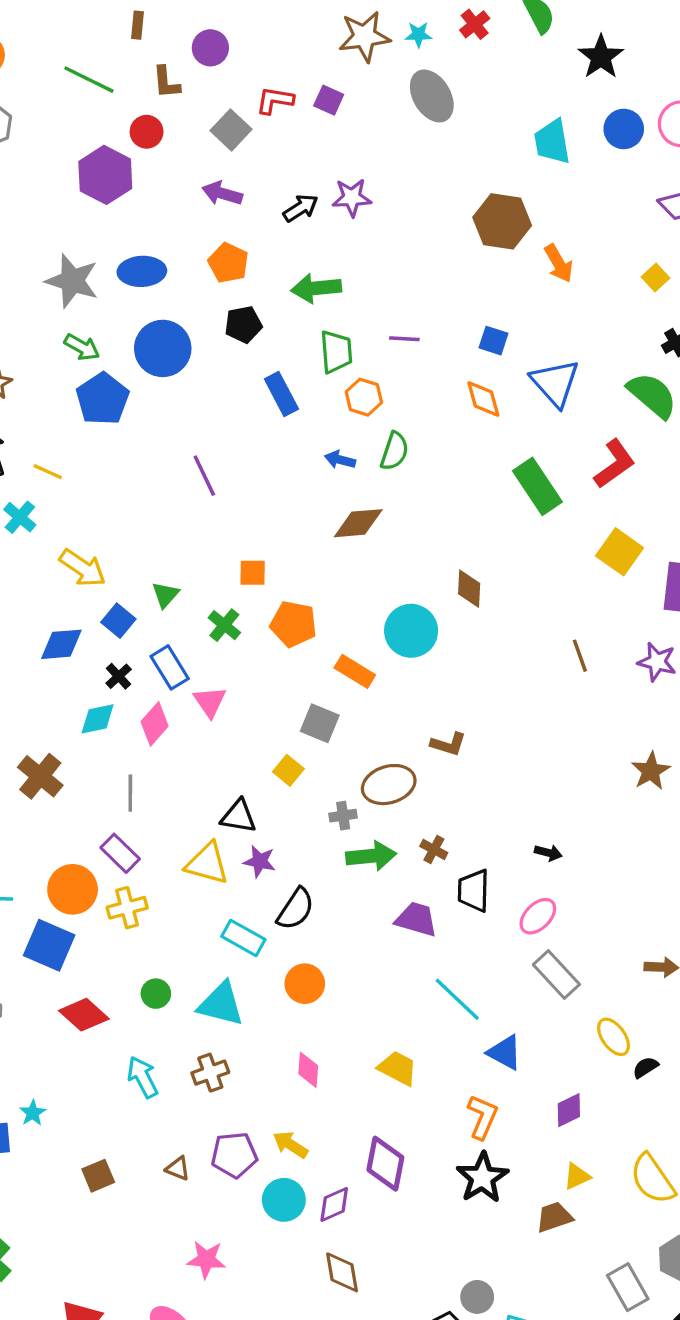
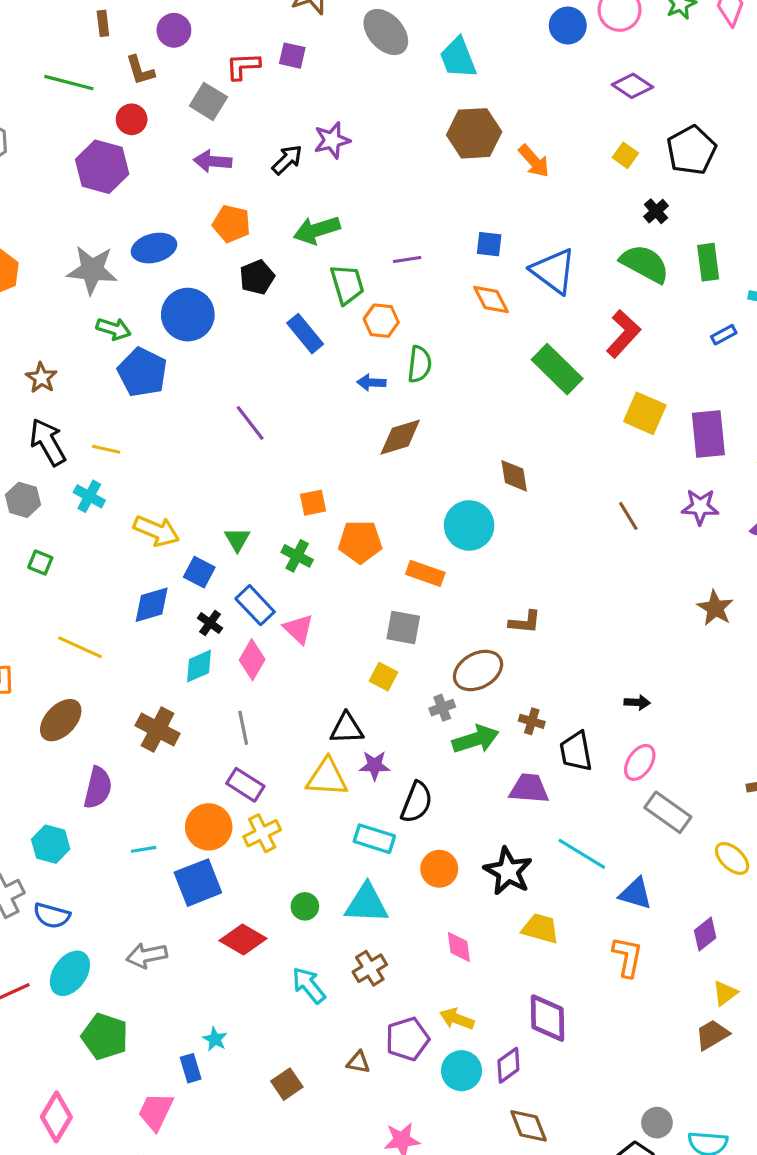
cyan trapezoid: (552, 142) -> (458, 58), moved
blue square: (49, 945) -> (198, 883), turned -33
black star: (482, 1178) -> (508, 871), moved

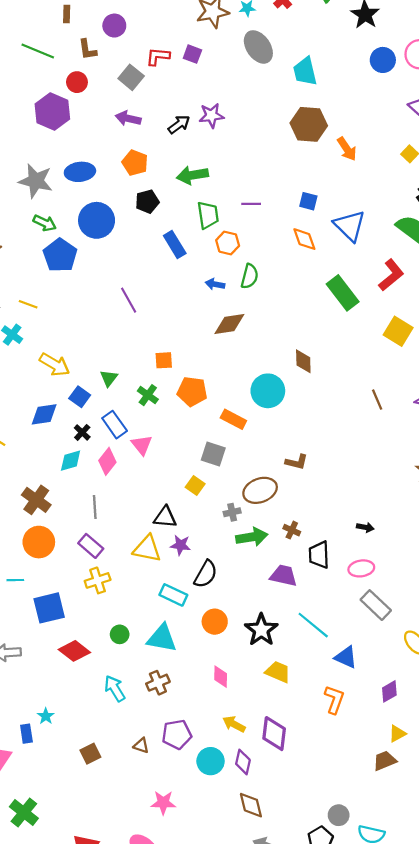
pink ellipse: (640, 762) -> (361, 568), turned 40
orange circle: (209, 827) -> (39, 542), moved
yellow arrow: (457, 1019) -> (234, 724), moved
purple diamond: (508, 1065) -> (243, 762), turned -50

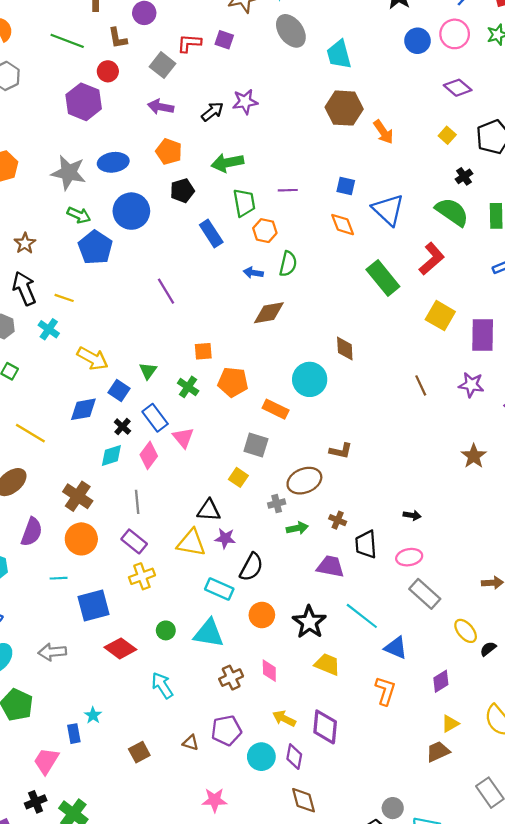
green arrow: (252, 537) -> (297, 528), size x0.7
brown cross: (158, 683) -> (231, 678), moved

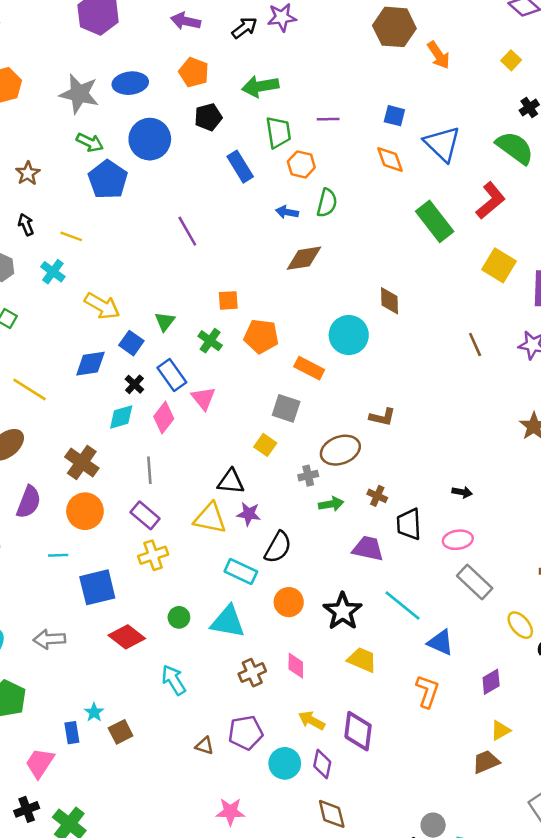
black arrow: (24, 288) -> (26, 225), size x0.6
brown square: (139, 752) -> (121, 732), moved

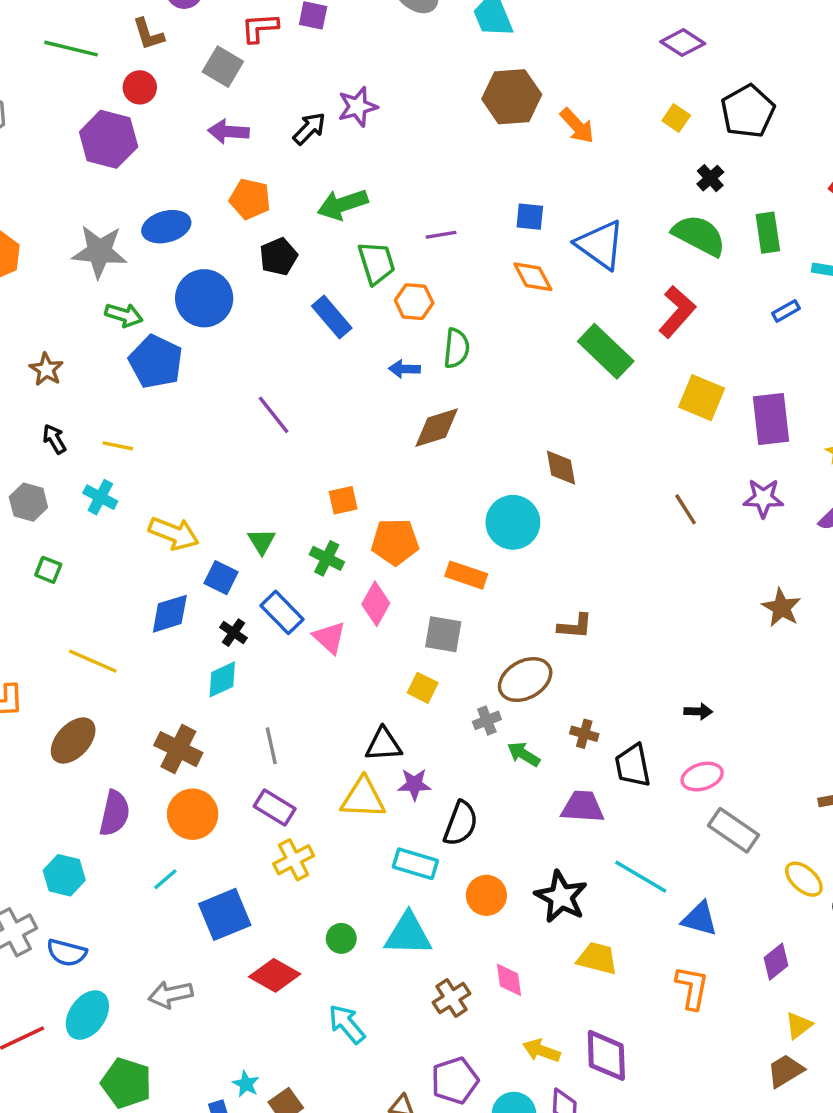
pink diamond: (164, 418) -> (376, 604), moved
green arrow: (331, 504) -> (524, 754), turned -130
cyan line: (58, 555) -> (165, 879), turned -30

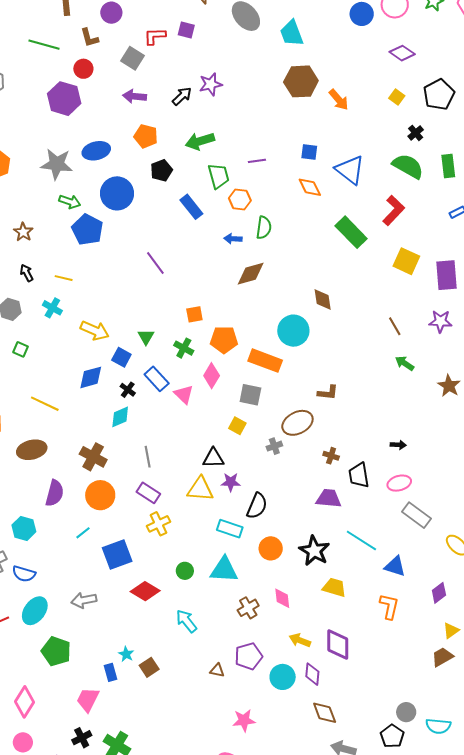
orange rectangle: (466, 575) -> (265, 361), size x1.4
brown ellipse: (73, 740) -> (32, 450), turned 32
green arrow: (524, 754) -> (405, 363), moved

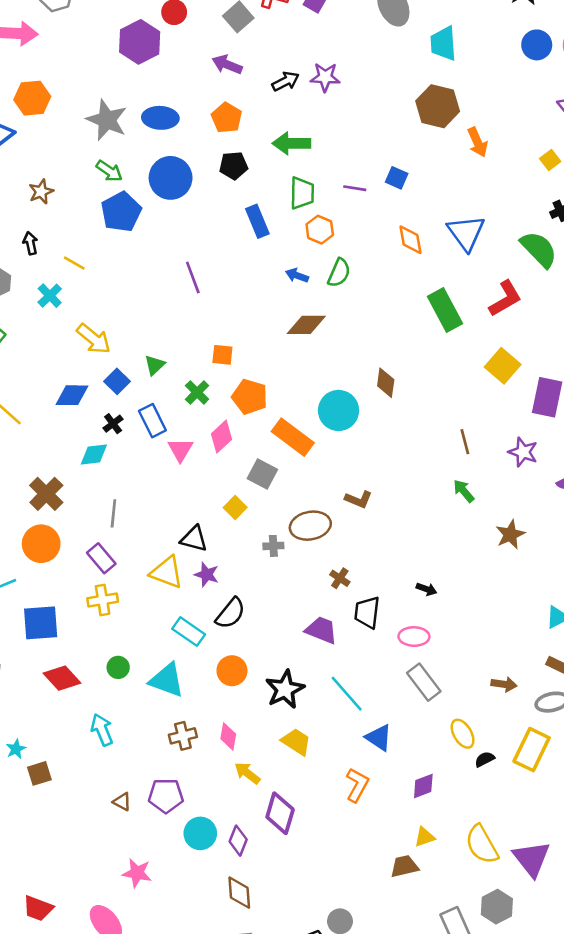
blue square: (309, 152) -> (397, 178), moved
yellow arrow: (300, 640) -> (247, 773), moved

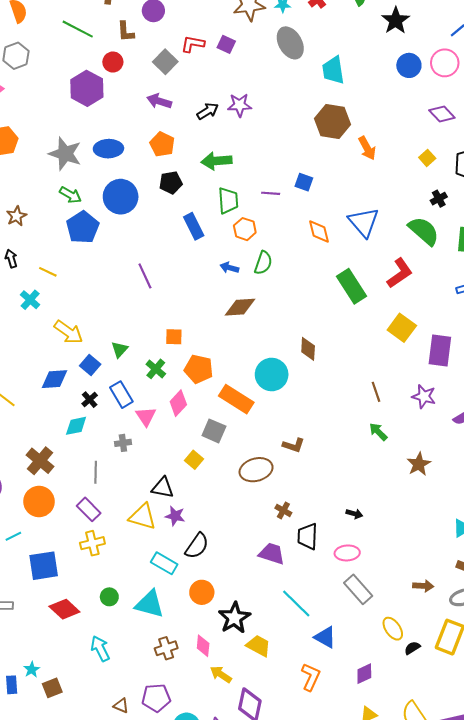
gray cross: (273, 546) -> (123, 443), moved
black star: (285, 689) -> (234, 618), moved

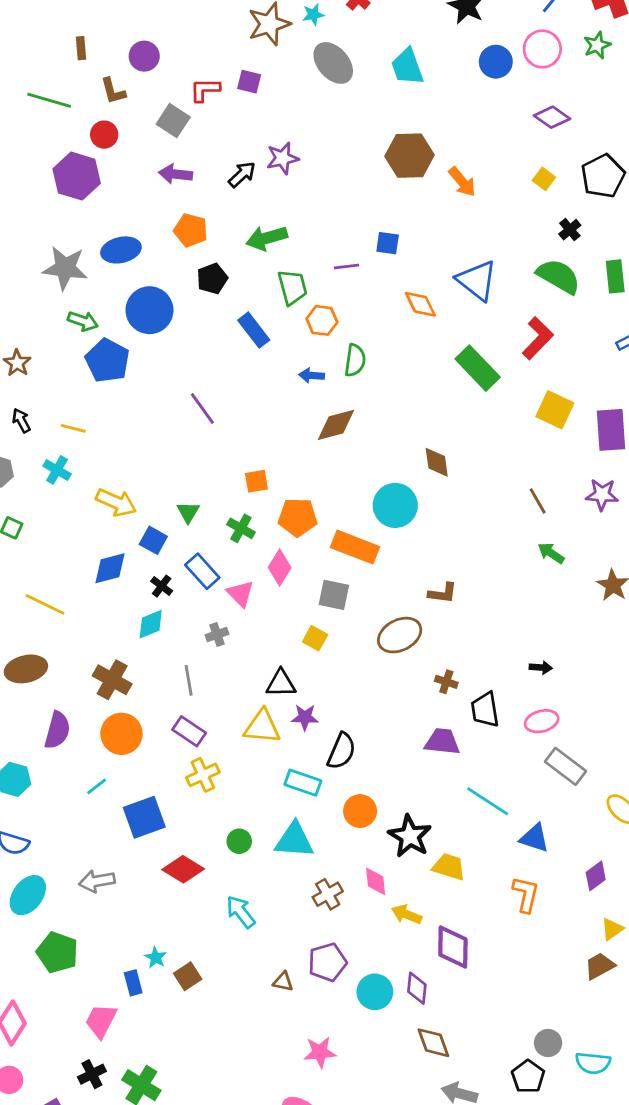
cyan trapezoid: (333, 70) -> (407, 67), moved

